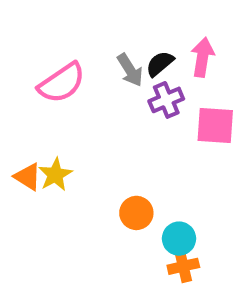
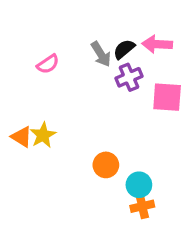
pink arrow: (202, 57) -> (157, 44), turned -96
pink semicircle: (62, 83) -> (48, 64), size x0.6

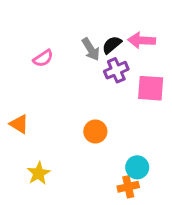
yellow star: (43, 135) -> (39, 173), moved
orange circle: (106, 165) -> (95, 131), moved
cyan circle: (139, 185) -> (137, 167), moved

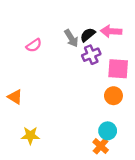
orange circle: (95, 131) -> (113, 96), moved
yellow star: (39, 173) -> (30, 136), turned 30
orange cross: (128, 187) -> (101, 146), turned -35

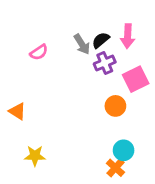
pink arrow: (111, 31) -> (128, 36), turned -90
pink square: (118, 69) -> (136, 79), turned -30
orange circle: (113, 96) -> (115, 106), moved

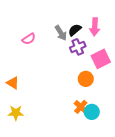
yellow star: (35, 156) -> (16, 113), moved
orange cross: (115, 168) -> (81, 107), moved

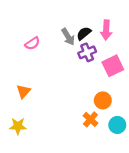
orange circle: (86, 79) -> (103, 100), moved
orange triangle: (13, 83) -> (23, 91), moved, turned 40
cyan circle: (92, 112) -> (117, 125), moved

